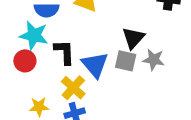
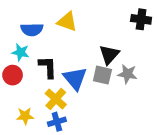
cyan star: (34, 35) -> (20, 52), size x0.7

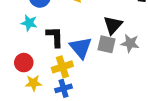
red circle: (13, 75) -> (24, 63), moved
yellow cross: (56, 99) -> (62, 67), turned 30

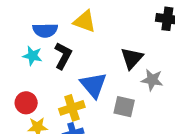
black L-shape: (55, 37) -> (63, 56), moved, turned 30
gray square: (106, 44) -> (124, 107), moved

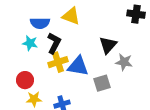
blue triangle: (94, 85) -> (78, 66), turned -40
gray square: (124, 107) -> (102, 83), turned -30
yellow cross: (72, 108) -> (58, 62), moved

